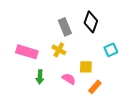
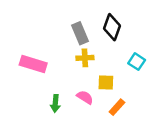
yellow cross: (59, 50) -> (85, 58), moved, turned -32
cyan square: (111, 50) -> (137, 62), turned -32
green arrow: (40, 77) -> (55, 103), moved

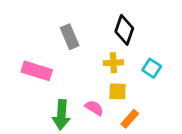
gray rectangle: (80, 33) -> (70, 37), moved
yellow cross: (85, 58) -> (113, 63), moved
green arrow: (55, 103) -> (61, 115), size x1.5

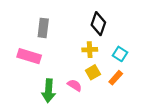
gray rectangle: (70, 37) -> (43, 28), moved, turned 30
yellow square: (118, 91) -> (93, 72), turned -32
orange rectangle: (130, 119) -> (116, 78), moved

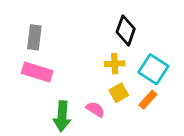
gray rectangle: (43, 28) -> (34, 37), moved
cyan square: (120, 54) -> (153, 69), size x1.5

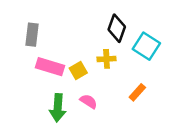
cyan square: (153, 69) -> (146, 46), moved
pink rectangle: (37, 72) -> (50, 67), moved
yellow square: (119, 93) -> (78, 71), moved

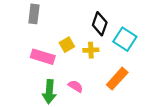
gray rectangle: (32, 35) -> (34, 14), moved
yellow square: (78, 71) -> (67, 45), moved
orange rectangle: (137, 92) -> (117, 79), size x1.5

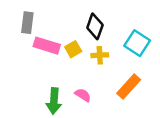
gray rectangle: (34, 14) -> (27, 23), moved
black diamond: (100, 24) -> (95, 26), moved
pink rectangle: (43, 57) -> (47, 46), moved

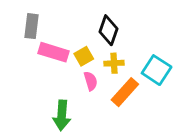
cyan square: (137, 43) -> (157, 70), moved
orange rectangle: (129, 87) -> (125, 92), moved
pink semicircle: (83, 95) -> (91, 81), moved, turned 42

